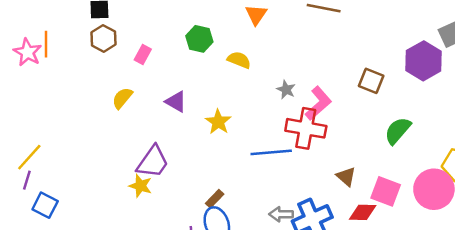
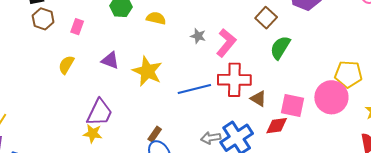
brown square: (371, 81) -> (266, 18), turned 30
yellow star: (218, 122) -> (147, 71), size x1.4
red cross: (306, 128) -> (234, 80), moved
green semicircle: (398, 131) -> (280, 48), moved

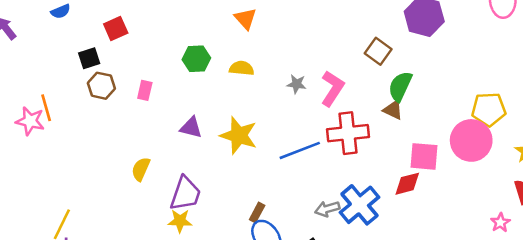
yellow semicircle: (66, 65) -> (141, 169), moved
brown triangle: (258, 99) -> (393, 110), moved

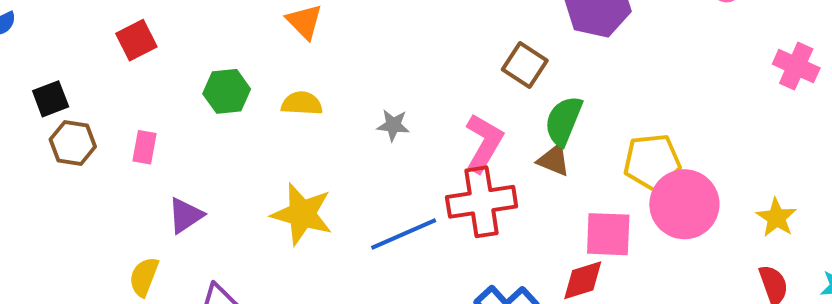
red square: (116, 28) -> (136, 40), moved
pink L-shape: (332, 88) -> (484, 143), moved
yellow pentagon: (489, 109) -> (652, 162), moved
purple triangle: (191, 127) -> (185, 215), moved, turned -45

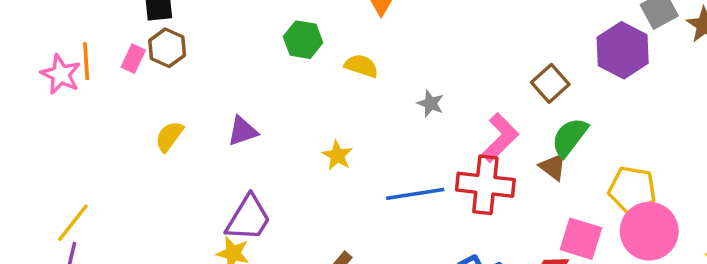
pink rectangle: (144, 147) -> (133, 59), moved
yellow star: (302, 214) -> (337, 155), size x0.6
yellow semicircle: (144, 277) -> (169, 136), moved

